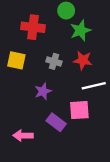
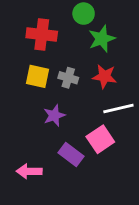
yellow square: (16, 60) -> (38, 76), moved
pink square: (79, 110) -> (100, 139), turned -30

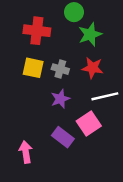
purple star: (54, 115) -> (60, 99), moved
pink arrow: (29, 171) -> (26, 152), turned 80

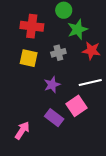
red star: (93, 68) -> (91, 51), moved
gray cross: (60, 69) -> (58, 53), moved, turned -32
pink arrow: (26, 152) -> (22, 130), turned 42

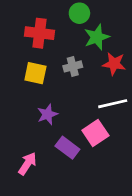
purple star: (52, 85) -> (47, 114), moved

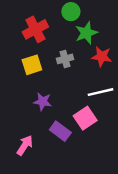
red cross: (39, 33) -> (35, 29), turned -35
yellow square: (35, 73) -> (32, 65), turned -30
purple star: (47, 114) -> (43, 102), turned 30

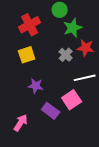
gray cross: (65, 59) -> (66, 55), moved, turned -32

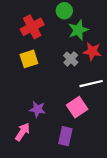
purple star: (36, 86) -> (38, 109), moved
purple rectangle: (51, 111) -> (65, 136), moved, turned 66

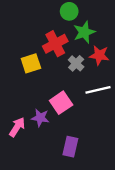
red cross: (32, 27) -> (55, 44), moved
pink square: (77, 107) -> (61, 103), moved
pink arrow: (23, 132) -> (17, 127), moved

